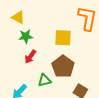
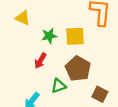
green star: (26, 36) -> (49, 36), moved

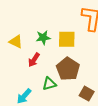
yellow triangle: (23, 18) -> (16, 42), moved

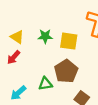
red arrow: (34, 60) -> (14, 57), moved

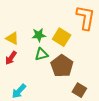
yellow square: (69, 41) -> (62, 37), turned 30
green triangle: (45, 84) -> (41, 54), moved

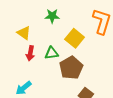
green star: (39, 35) -> (52, 16), moved
red arrow: (11, 58) -> (30, 53), moved, turned -32

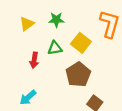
yellow triangle: (24, 33) -> (27, 24), moved, turned 48
green triangle: (52, 53) -> (55, 48), moved

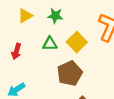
red arrow: (34, 60) -> (16, 51), moved

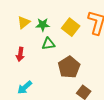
green star: (55, 16) -> (43, 25), moved
yellow square: (77, 42) -> (71, 27), moved

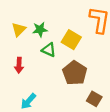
yellow square: (71, 27) -> (71, 40), moved
green triangle: (48, 44) -> (49, 50), turned 40

